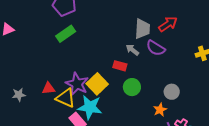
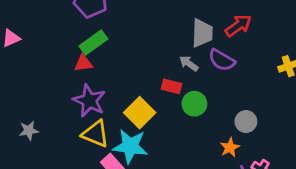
purple star: (77, 84) -> (89, 101), moved
green circle: (132, 87) -> (194, 104), moved
red triangle: (48, 88) -> (83, 63), moved

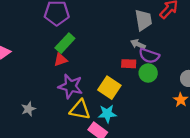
purple semicircle: (222, 60) -> (149, 56), moved
gray star: (29, 131) -> (28, 109), moved
cyan star: (130, 146) -> (107, 114), size x0.7

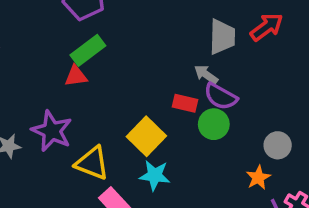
purple star: (71, 86) -> (52, 131), moved
cyan star: (107, 114) -> (155, 175), moved

